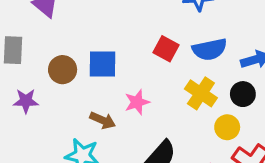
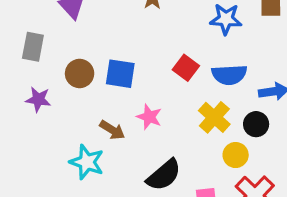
pink star: (137, 102) -> (149, 117), turned 30

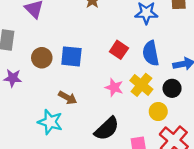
blue semicircle: (229, 75) -> (151, 53), turned 85
pink star: (149, 117) -> (114, 87), moved

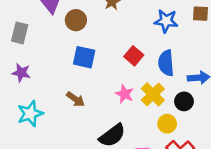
brown circle: (42, 58) -> (76, 20), moved
cyan star: (50, 122) -> (30, 114), moved, turned 30

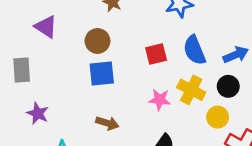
brown circle: (76, 20) -> (97, 41), moved
red square: (134, 56) -> (156, 54), turned -36
purple star: (21, 73) -> (38, 113), turned 30

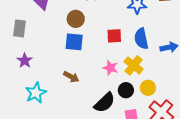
black circle: (228, 86) -> (126, 90), moved

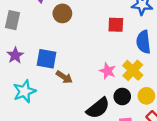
brown circle: (76, 19) -> (62, 13), moved
red square: (114, 36) -> (116, 25), moved
blue square: (74, 42) -> (47, 59), moved

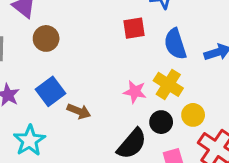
brown circle: (62, 13) -> (46, 38), moved
blue square: (47, 59) -> (50, 91), turned -36

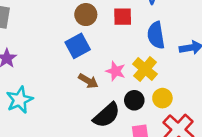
brown circle: (46, 38) -> (86, 15), moved
blue square: (50, 91) -> (78, 46), moved
brown arrow: (79, 111) -> (88, 81), moved

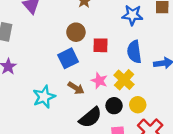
red square: (123, 17) -> (100, 45), moved
cyan star: (20, 100) -> (44, 97), moved

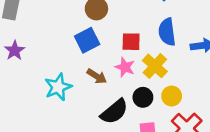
red square: (100, 45) -> (131, 42), moved

